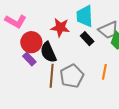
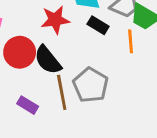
purple rectangle: (29, 59) -> (28, 105), moved
orange line: (104, 72) -> (131, 41), moved

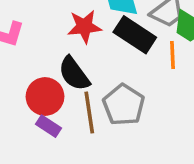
black rectangle: (98, 25) -> (135, 35), size x1.6
red circle: (20, 52) -> (45, 97), moved

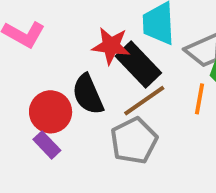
black rectangle: (135, 35) -> (138, 65), moved
brown line: (89, 112) -> (144, 101), moved, turned 51

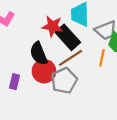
red circle: (51, 112) -> (44, 71), moved
purple rectangle: (47, 145) -> (14, 82), turned 56

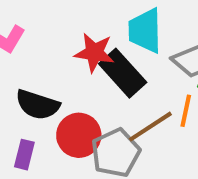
black semicircle: (39, 54) -> (38, 105), moved, turned -50
brown line: (71, 58) -> (150, 127), moved

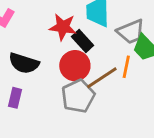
black rectangle: (123, 73) -> (82, 41), size x0.7
red circle: (79, 135) -> (75, 66), moved

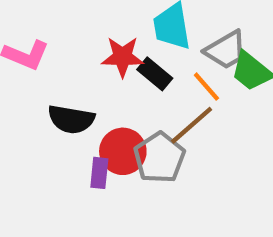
red circle: (75, 66) -> (123, 151), moved
orange line: (126, 67) -> (206, 87), moved, turned -45
purple rectangle: (15, 98) -> (99, 173), moved

